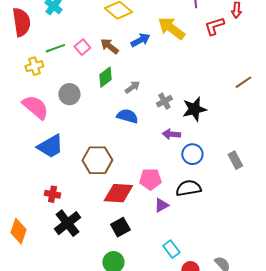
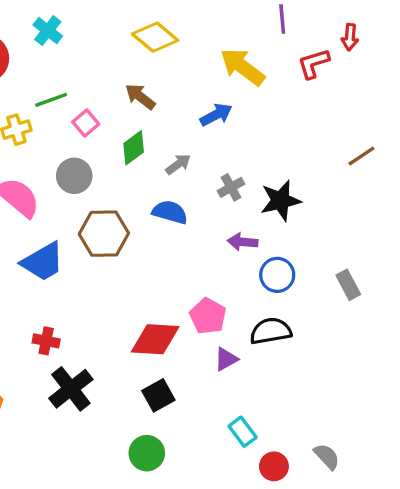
blue arrow: (140, 40) -> (216, 115), moved
pink square: (82, 47) -> (86, 123), moved
brown hexagon: (97, 160) -> (104, 234), moved
pink pentagon: (150, 179) -> (208, 316), turned 30

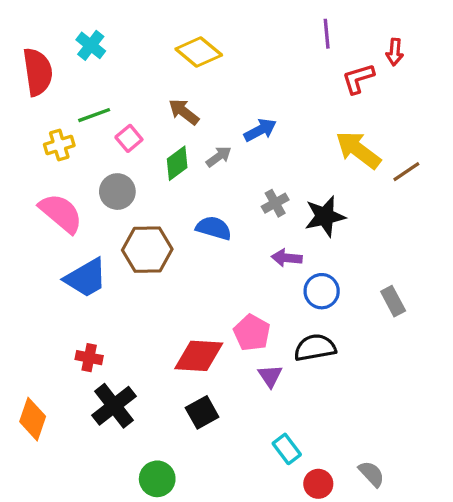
yellow arrow: (243, 67) -> (358, 150), moved
gray arrow: (178, 164) -> (219, 157), moved
purple triangle: (226, 359) -> (270, 376), turned -35
green circle: (147, 453) -> (157, 479), moved

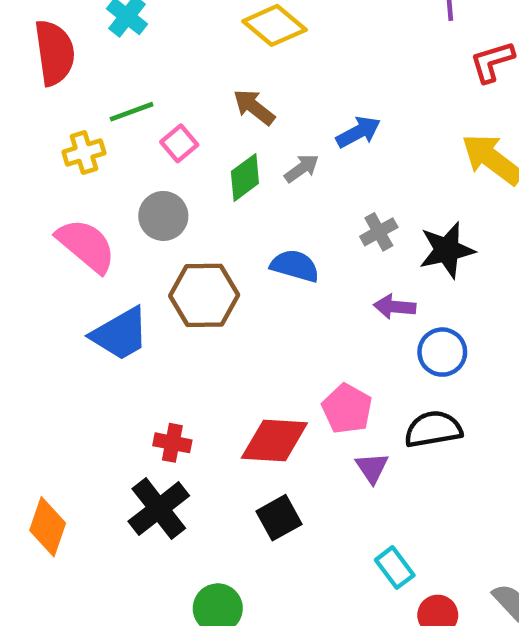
red cross: (89, 358) -> (172, 443), moved

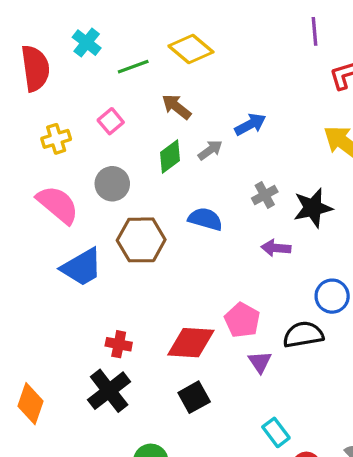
green line: (132, 112) -> (133, 67), moved
pink square: (179, 143) -> (111, 121), moved
blue circle: (442, 352) -> (332, 296), moved

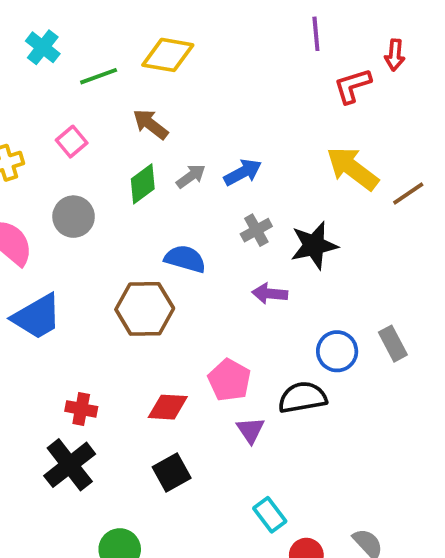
yellow diamond: (191, 49) -> (168, 55), turned -30
blue arrow: (250, 124) -> (243, 172), moved
brown hexagon: (141, 240) -> (145, 309), moved
red diamond: (191, 343) -> (168, 407), size x0.7

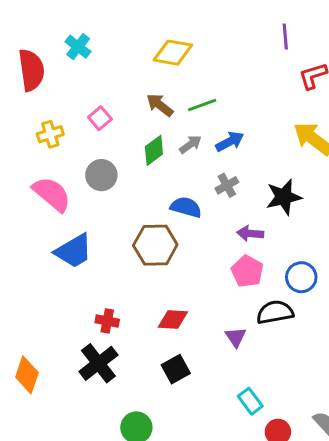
green line: (99, 76) -> (202, 105), moved
gray cross: (256, 230) -> (227, 185), moved
pink pentagon: (229, 380) -> (247, 271), moved

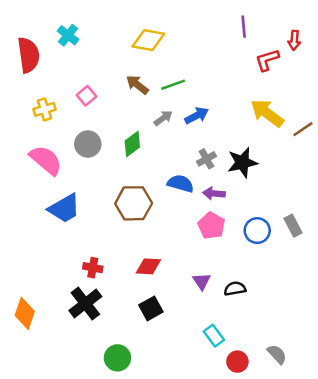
green diamond: (154, 150) -> (132, 144), moved
gray cross: (227, 185) -> (206, 159), moved
blue semicircle: (186, 207) -> (181, 184), moved
black semicircle: (275, 312) -> (235, 289), moved, size x0.7

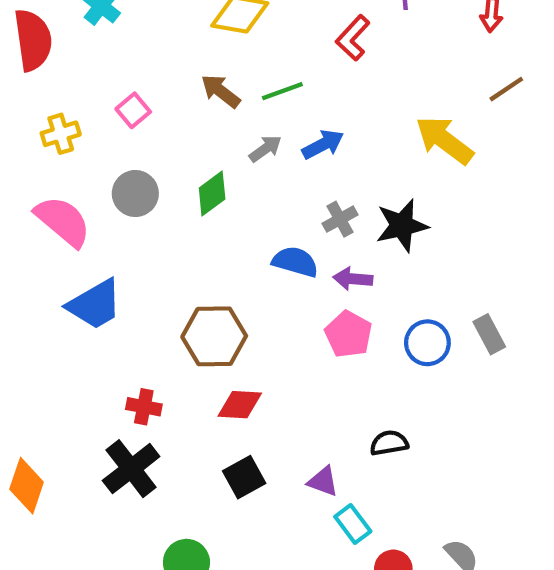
red L-shape: (267, 60) -> (353, 38), moved, turned -30
brown line: (303, 129) -> (506, 89), moved
brown hexagon: (134, 203) -> (214, 336), moved
purple triangle: (202, 281) -> (323, 481), moved, turned -36

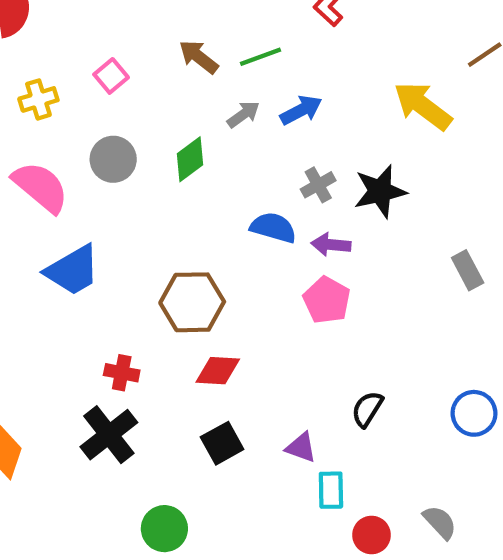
gray rectangle: (489, 334) -> (468, 270), moved
blue circle: (427, 343) -> (474, 413), moved
black semicircle: (389, 443) -> (367, 409), turned -48
cyan rectangle: (353, 524) -> (331, 490), turned 36

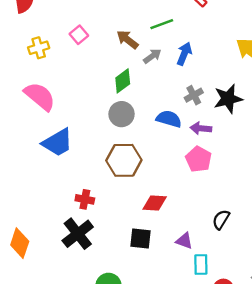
brown arrow: (199, 57) -> (127, 40), moved
blue arrow: (301, 110) -> (184, 54), turned -40
gray circle: (113, 159) -> (122, 114), moved
red diamond: (218, 371) -> (155, 203), moved
black square: (222, 443) -> (140, 238), turned 35

